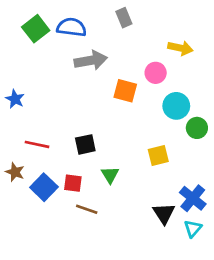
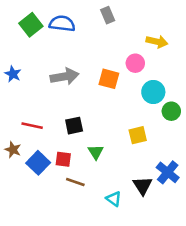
gray arrow: (91, 60) -> (64, 76), moved
blue star: (15, 99) -> (13, 74), moved
cyan triangle: (193, 229) -> (114, 199), moved, turned -35

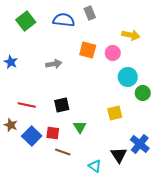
blue semicircle: (62, 24) -> (64, 20), moved
gray arrow: (64, 76) -> (54, 64), size x0.7
orange square: (109, 79) -> (88, 50), moved

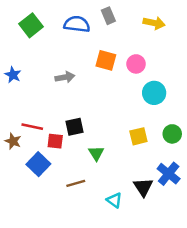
yellow arrow: (131, 35) -> (154, 23), moved
green circle: (143, 93) -> (172, 134), moved
brown star: (11, 125) -> (13, 141), moved
red square: (53, 133) -> (55, 141), moved
brown line: (63, 152) -> (76, 183), turned -35

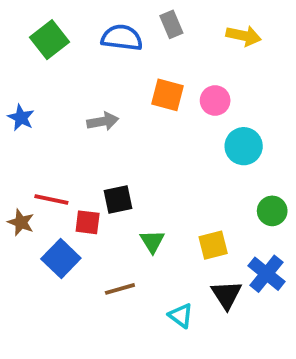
yellow square: (138, 136) -> (213, 245), moved

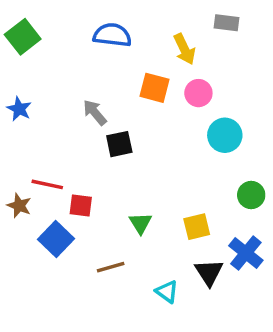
gray rectangle: (171, 24) -> (227, 23), moved, turned -60
yellow arrow: (244, 36) -> (184, 49), moved, turned 52
green square: (49, 40) -> (23, 37), moved
gray arrow: (103, 121) -> (95, 112), turned -120
black square: (118, 199) -> (119, 144), moved

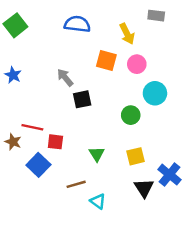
green circle: (251, 195) -> (131, 115), moved
cyan triangle: (167, 292) -> (98, 201), moved

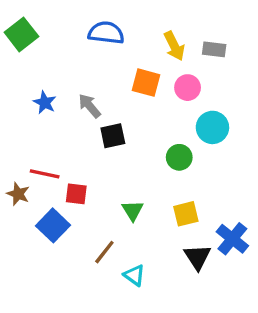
gray rectangle: (156, 16) -> (214, 49), moved
blue star: (13, 75) -> (45, 103), moved
brown line: (76, 184) -> (104, 252), turned -36

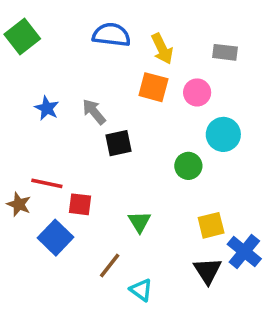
yellow arrow: (174, 46) -> (162, 49), moved
yellow square: (186, 214) -> (211, 225), moved

